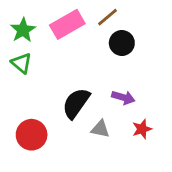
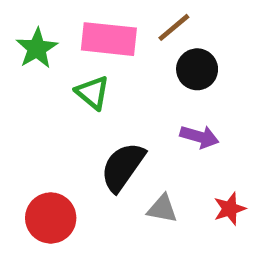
pink rectangle: (67, 24) -> (109, 39), turned 36
green triangle: (21, 63) -> (93, 93), moved
purple arrow: (123, 97) -> (199, 137), moved

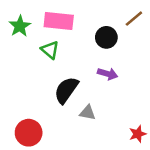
brown line: (174, 27) -> (134, 19), moved
red star: (230, 209) -> (138, 134), moved
red circle: (51, 218) -> (29, 133), moved

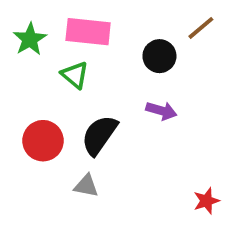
gray triangle: (88, 113) -> (86, 186), moved
red circle: (29, 133) -> (43, 141), moved

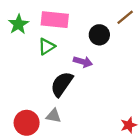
green triangle: (75, 75) -> (47, 47), turned 48
purple arrow: (161, 111) -> (83, 62), moved
red circle: (43, 141) -> (27, 123), moved

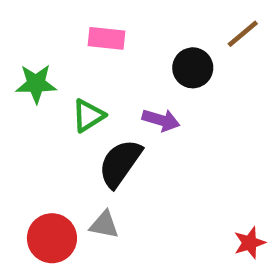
pink rectangle: (55, 20) -> (106, 38), size x0.7
green star: (18, 24) -> (36, 84), moved, turned 30
green triangle: (47, 47) -> (88, 116), moved

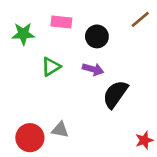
black circle: (193, 68) -> (97, 36), moved
green star: (36, 84) -> (23, 34), moved
black semicircle: (120, 163) -> (115, 94), moved

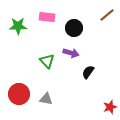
green triangle: (51, 67) -> (47, 61), moved, turned -42
black semicircle: (115, 94) -> (88, 72), size x0.6
red circle: (30, 138) -> (19, 94), moved

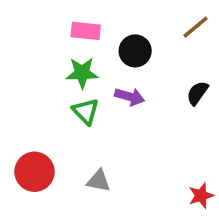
green star: (18, 26) -> (82, 73), moved
black semicircle: (88, 72) -> (197, 93), moved
gray triangle: (46, 99) -> (99, 181), moved

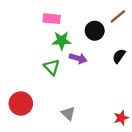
black circle: (135, 51) -> (95, 31), moved
green star: (82, 73) -> (62, 41), moved
gray triangle: (99, 181) -> (68, 113), moved, turned 32

